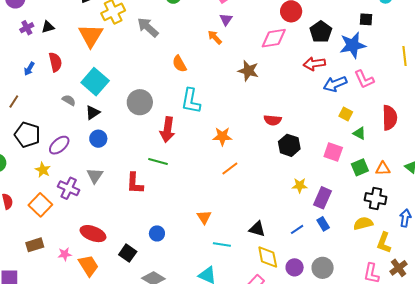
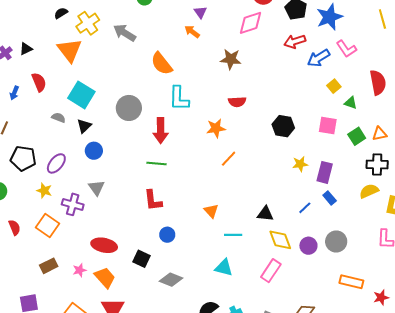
orange semicircle: (179, 64) -> (162, 64), size x1.4
yellow square: (346, 114) -> (334, 86), turned 32
red semicircle: (273, 120) -> (237, 102), moved
red L-shape: (135, 183) -> (153, 200), moved

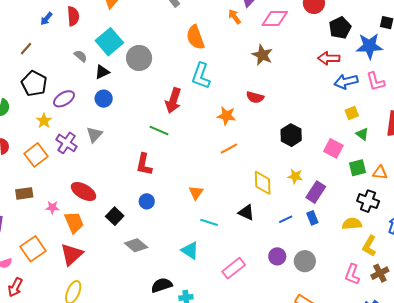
pink diamond: (251, 23) -> (275, 19), moved
gray circle: (129, 108) -> (139, 58), moved
yellow diamond: (280, 240) -> (263, 183), moved

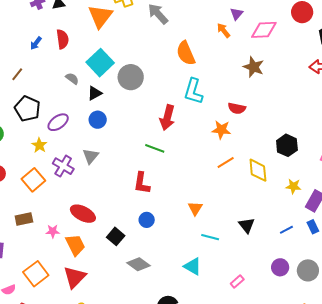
red semicircle: (255, 97) -> (237, 108), moved
yellow diamond: (263, 183) -> (258, 170), moved
black triangle: (246, 213) -> (247, 225), turned 30
pink rectangle: (234, 268) -> (237, 282), size x0.6

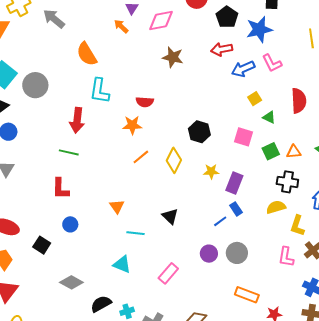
brown star: (254, 67) -> (173, 57), moved
yellow diamond: (258, 170) -> (174, 160), turned 40
blue line: (286, 230) -> (220, 221), moved
gray diamond: (139, 264) -> (71, 282), moved
pink rectangle: (237, 282) -> (168, 273), size x1.5

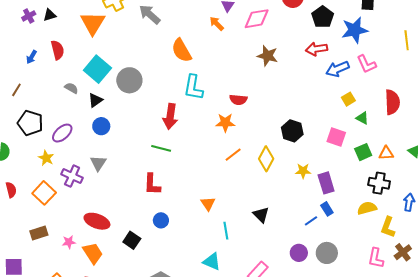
purple rectangle: (234, 183) -> (326, 183), turned -40
cyan line: (135, 233) -> (226, 231), turned 72

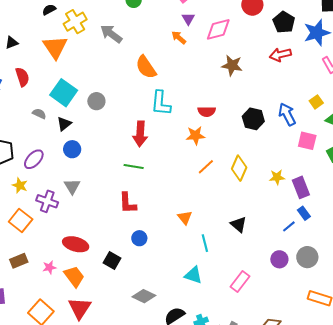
blue arrow: (337, 69) -> (287, 114), moved, turned 90
gray circle: (129, 80) -> (96, 101), size x0.7
black hexagon: (292, 131) -> (253, 119), moved

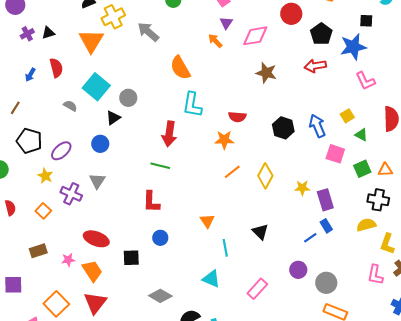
black triangle: (64, 124) -> (113, 118), moved
orange square: (21, 220) -> (43, 211), size x0.7
gray circle: (307, 257) -> (326, 283), moved
black square: (112, 260) -> (131, 258), turned -36

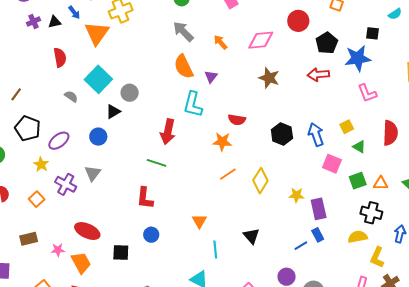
purple triangle: (226, 23) -> (211, 77), moved
gray arrow: (148, 32) -> (183, 31), moved
blue arrow: (30, 75) -> (74, 12), moved, turned -72

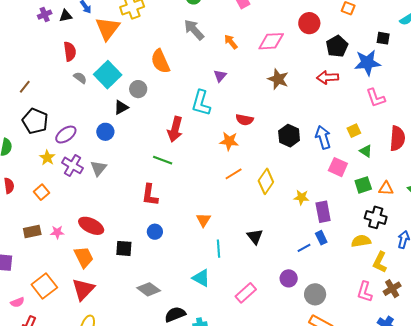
orange semicircle: (184, 67) -> (160, 61), moved
gray semicircle: (71, 96) -> (80, 78), moved
purple cross: (66, 184) -> (73, 165), moved
pink star: (58, 250) -> (57, 232), moved

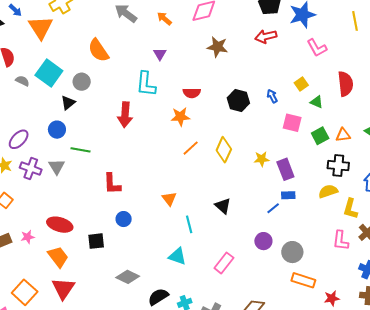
blue arrow: (323, 137) -> (272, 96), size x0.6
green line: (163, 160) -> (80, 150), moved
blue rectangle: (321, 238) -> (288, 195), turned -56

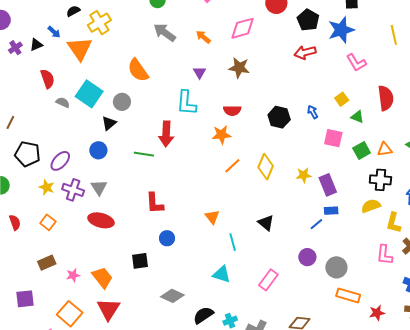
brown star: (217, 47) -> (239, 68), moved
green line: (80, 150) -> (144, 154), moved
red ellipse: (60, 225) -> (101, 220), moved
pink star: (28, 237) -> (73, 275), moved

